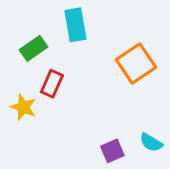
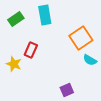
green rectangle: (33, 48) -> (16, 19), moved
cyan semicircle: (151, 142) -> (90, 60), moved

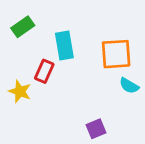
cyan rectangle: (45, 15) -> (64, 45), moved
orange square: (81, 38) -> (116, 54), turned 30

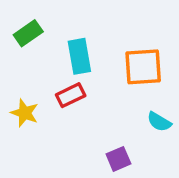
red rectangle: (44, 71) -> (71, 95), moved, turned 40
cyan semicircle: (129, 86) -> (159, 122), moved

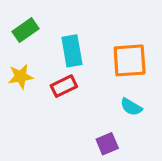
yellow star: (25, 113) -> (21, 76), moved, turned -30
cyan semicircle: (159, 122) -> (131, 107), moved

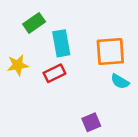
green rectangle: (26, 30) -> (34, 23), moved
cyan semicircle: (131, 107) -> (120, 81), moved

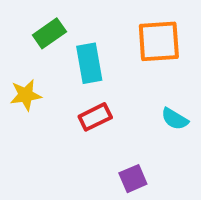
orange square: (110, 51) -> (159, 41), moved
red rectangle: (54, 73) -> (95, 117), moved

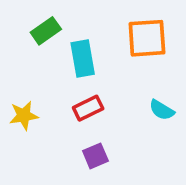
yellow star: (26, 95) -> (24, 116), moved
purple square: (133, 179) -> (95, 156), moved

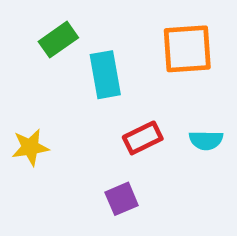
red rectangle: (88, 108) -> (143, 138), moved
cyan semicircle: (162, 110) -> (206, 140), turned -30

